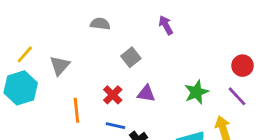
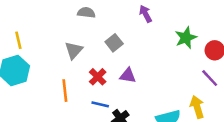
yellow line: (25, 54) -> (18, 40), turned -54
gray triangle: (60, 66) -> (74, 50), moved
green star: (196, 92) -> (186, 38), moved

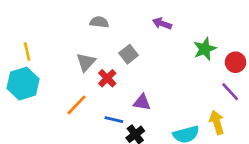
purple arrow: (145, 14) -> (162, 23), turned -42
purple triangle: (128, 75) -> (142, 102), moved
red cross: (98, 77) -> (107, 78), moved
orange line: (65, 91) -> (77, 105), turned 50

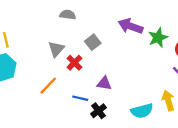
purple arrow: (162, 23) -> (131, 26), moved, size x1.5

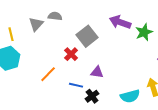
gray semicircle: (68, 15) -> (55, 16), moved
gray square: (93, 42) -> (87, 36), size x1.5
gray triangle: (56, 49) -> (36, 24), moved

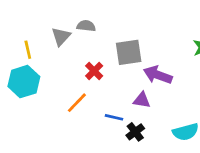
purple arrow: (120, 22) -> (158, 75), moved
gray square: (87, 36) -> (129, 52), turned 30
red cross: (71, 54) -> (94, 71), moved

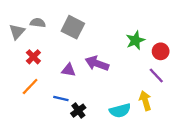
gray square: (129, 52) -> (73, 27), moved, turned 35
red cross: (94, 71) -> (33, 57), moved
purple triangle: (142, 100) -> (68, 70), moved

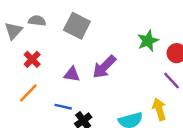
purple arrow: (97, 63) -> (104, 67), turned -65

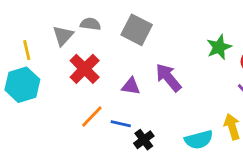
red cross: (32, 59) -> (85, 69), size x1.5
purple arrow: (104, 67) -> (168, 78), turned 95
orange line: (28, 93) -> (92, 117), moved

